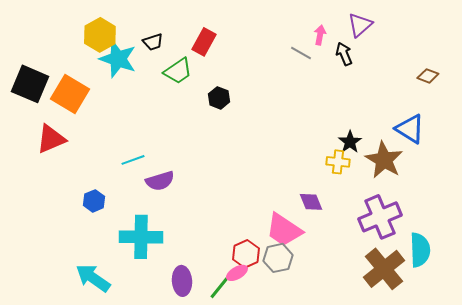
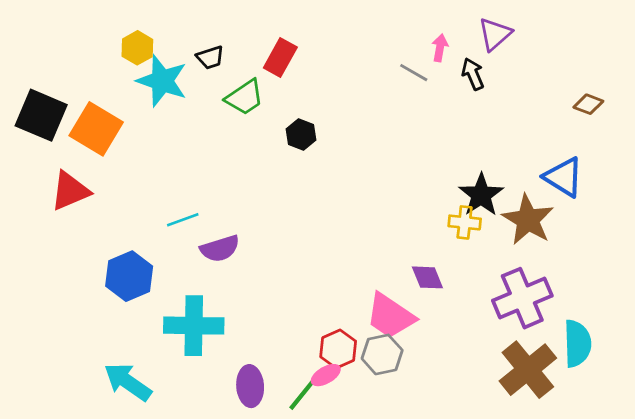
yellow hexagon: (100, 35) -> (137, 48), size x0.7
black star: (350, 142) -> (481, 195), size x1.4
blue hexagon: (94, 201) -> (129, 276), size x1.6

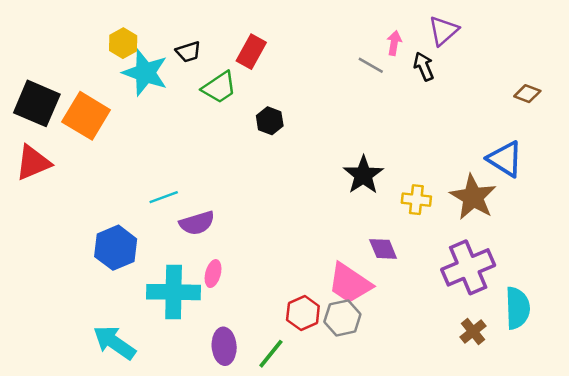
red triangle: (70, 191) -> (33, 163), moved
black star: (481, 195) -> (363, 175), moved
brown cross: (528, 370) -> (473, 331), size x0.5
pink ellipse: (326, 375) -> (213, 274), moved, turned -45

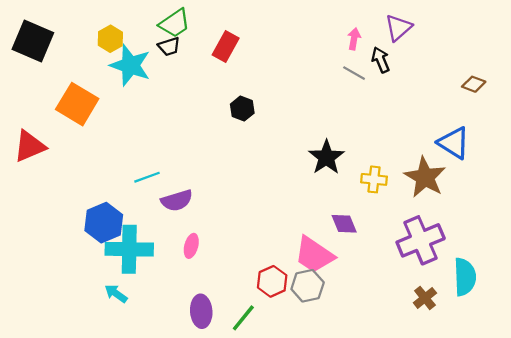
gray line: (371, 65) -> (354, 73), moved
green trapezoid: (219, 87) -> (175, 23), moved
black square: (37, 103) -> (33, 41), moved
cyan cross: (174, 292) -> (129, 249), moved
cyan arrow: (114, 343) -> (116, 294), moved, size x0.6

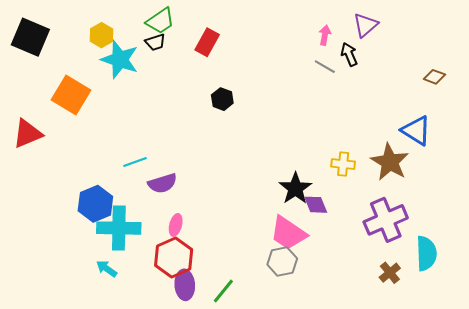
black star: (326, 157) -> (295, 188), moved
red hexagon: (272, 281) -> (174, 257), moved, size x1.4

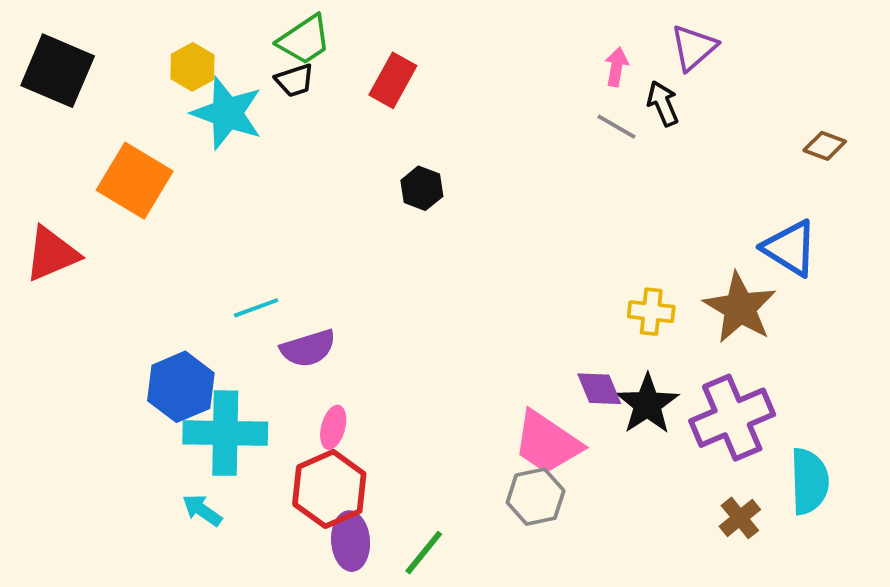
black star: (295, 188) -> (647, 404), moved

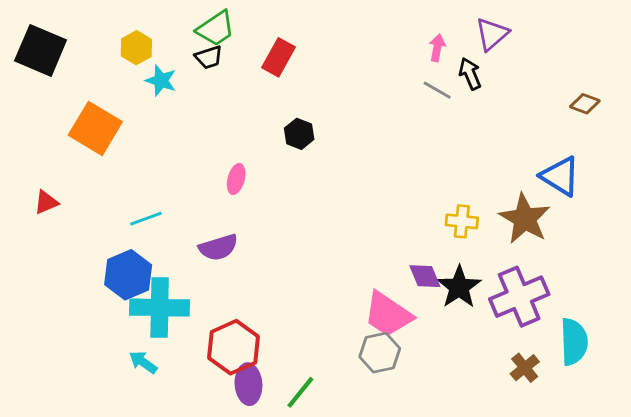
cyan star: (227, 113) -> (161, 81), size x0.6
red triangle: (52, 254) -> (46, 202), moved, size x0.6
cyan line: (256, 308) -> (146, 219), moved
pink ellipse: (333, 427) -> (236, 179), moved

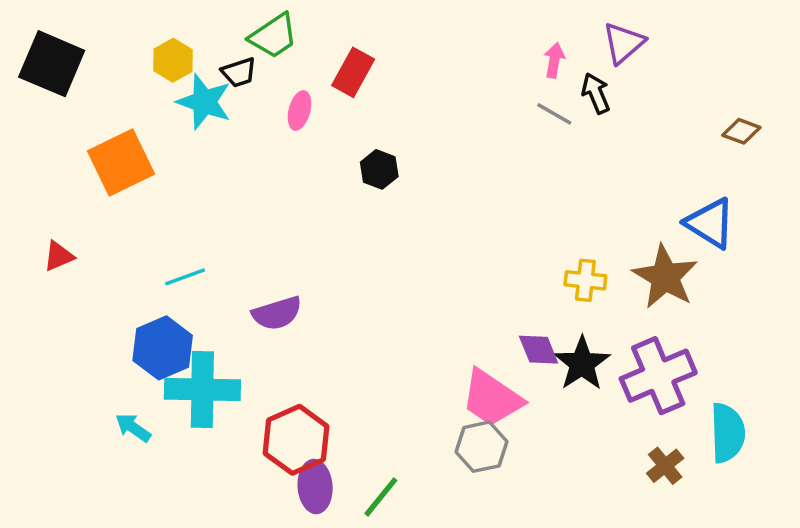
black trapezoid: (209, 57) -> (239, 72), moved
cyan star: (161, 81) -> (204, 102), size x1.4
orange square: (95, 128) -> (121, 162), turned 33
pink ellipse: (236, 179) -> (299, 110), moved
cyan arrow: (143, 362) -> (133, 428), moved

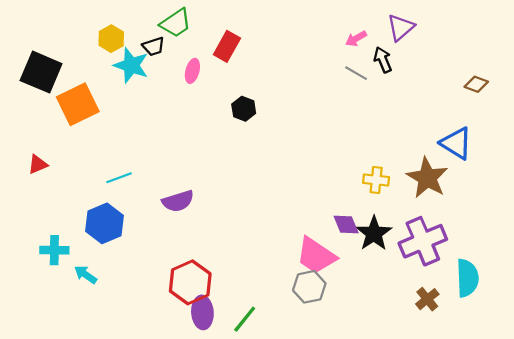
pink arrow: (554, 60) -> (356, 39), turned -130
black square: (52, 64) -> (41, 72), moved
cyan cross: (202, 390) -> (54, 250), moved, size x0.6

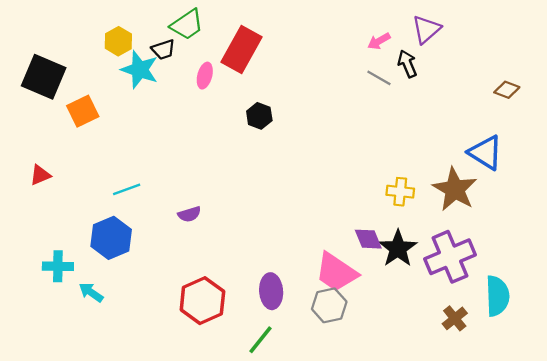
red rectangle: (227, 46) -> (242, 50), size x1.4
orange square: (78, 104) -> (83, 111), size x0.7
purple semicircle: (178, 201) -> (189, 214), size x0.7
purple ellipse: (202, 312) -> (271, 291), moved

